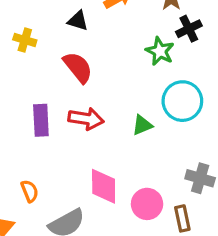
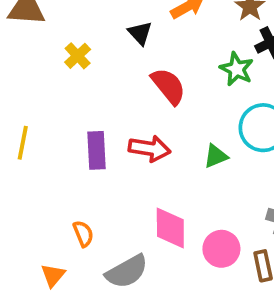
black triangle: (78, 21) -> (140, 33), turned 30
yellow cross: (25, 40) -> (78, 56), turned 30
red semicircle: (78, 67) -> (168, 86), moved

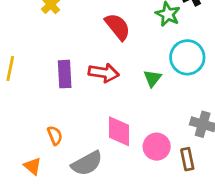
green triangle: (216, 156) -> (152, 78), turned -30
orange triangle: (53, 275) -> (33, 166), turned -30

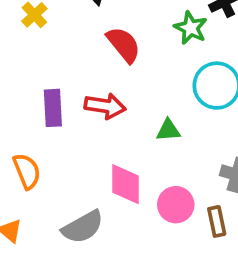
green triangle: (152, 78) -> (168, 130), moved, turned 48
orange semicircle: (55, 135) -> (27, 171), moved, size x1.4

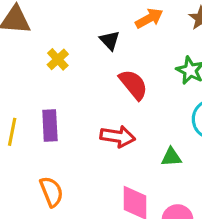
purple rectangle: (53, 108) -> (50, 126), moved

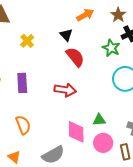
black triangle: (110, 40) -> (66, 35), moved
green triangle: (171, 157) -> (99, 120), moved

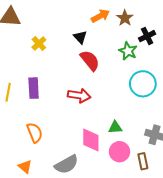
brown star: (118, 15) -> (125, 18), moved

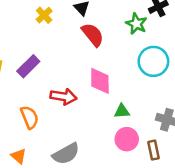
yellow cross: (39, 43) -> (44, 15), moved
purple rectangle: (34, 88) -> (28, 66), turned 48
red arrow: (79, 95) -> (64, 97), moved
pink diamond: (91, 140) -> (100, 81), moved

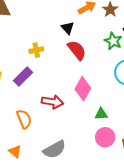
yellow cross: (44, 15) -> (36, 50), moved, turned 32
pink diamond: (100, 81) -> (83, 89), turned 30

